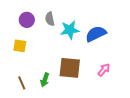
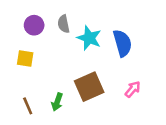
cyan star: (70, 30) -> (89, 38), turned 30
blue semicircle: (96, 34) -> (122, 43), turned 100
brown square: (70, 68) -> (89, 87), turned -30

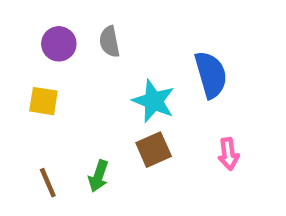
cyan star: (89, 38) -> (154, 101), moved
brown square: (89, 87) -> (154, 150), size x0.7
pink arrow: (133, 89) -> (228, 154), turned 132

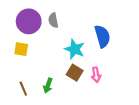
purple circle: (59, 44) -> (29, 21), size x1.5
brown square: (154, 150) -> (75, 73), turned -35
pink arrow: (228, 154) -> (96, 75), moved

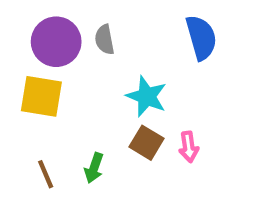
blue semicircle: (102, 36) -> (201, 38), moved
yellow square: (21, 49) -> (41, 96), size x1.5

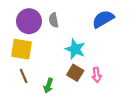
blue semicircle: (201, 38) -> (103, 19), turned -105
brown line: (46, 174) -> (24, 76), moved

